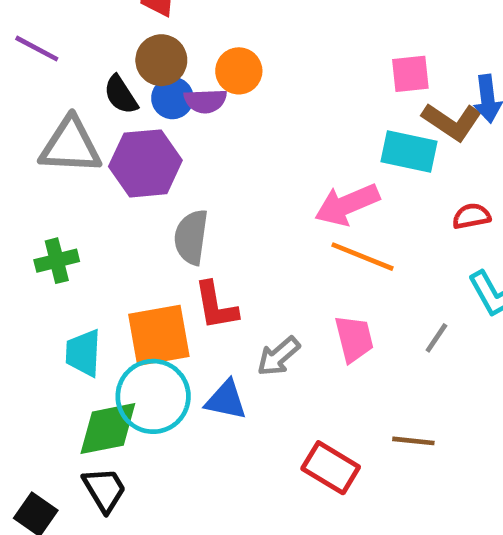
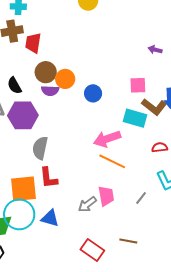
brown circle: (161, 60) -> (46, 72), moved
blue circle: (172, 98) -> (93, 93), moved
gray arrow: (278, 356) -> (87, 204), moved

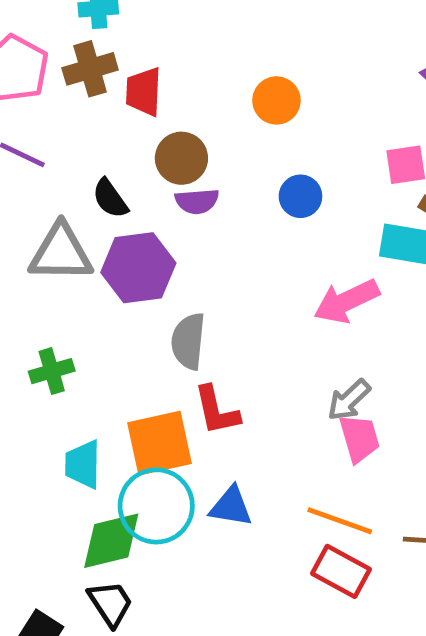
orange circle: (65, 79) -> (276, 100), moved
orange line: (112, 161) -> (340, 521), moved
gray arrow: (87, 204) -> (349, 400), moved

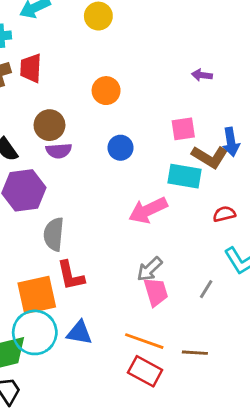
red trapezoid: (144, 92) -> (31, 68), moved

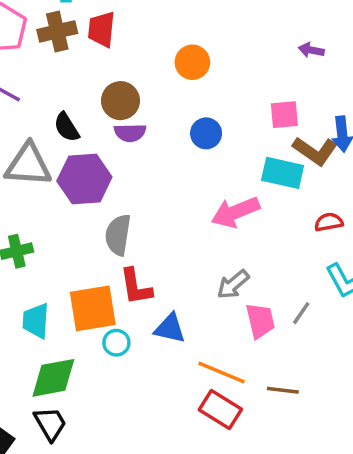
pink trapezoid: (156, 292) -> (260, 321), moved
cyan circle: (35, 332) -> (116, 343), moved, size x0.5
blue triangle: (79, 333) -> (170, 328), moved

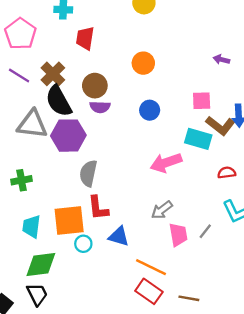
brown cross: (57, 31) -> (53, 74), moved, turned -35
black semicircle: (67, 127) -> (59, 101), size x1.6
brown line: (283, 390) -> (189, 298), moved

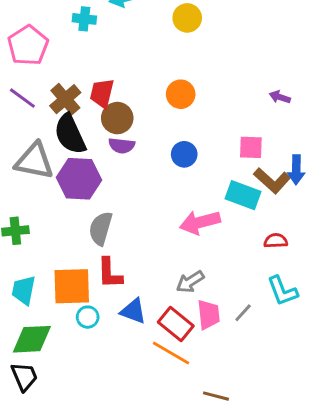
red trapezoid: (85, 38) -> (102, 93), moved
red rectangle: (149, 291) -> (176, 324), moved

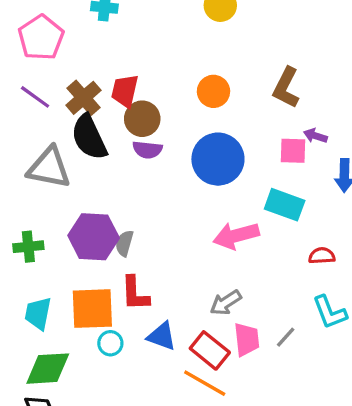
purple arrow: (280, 97) -> (315, 136), moved
blue circle: (184, 154) -> (218, 159), size x1.8
purple hexagon: (79, 179) -> (94, 237), moved
brown L-shape: (272, 181) -> (286, 88), moved, turned 75
gray semicircle: (101, 228) -> (124, 243), size x0.7

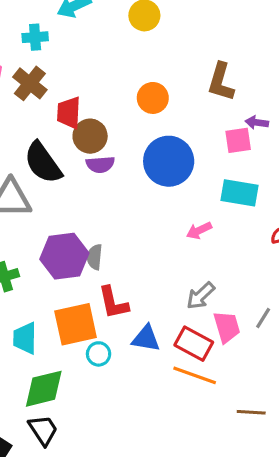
brown cross: (84, 98) -> (30, 83), moved
pink arrow: (236, 236) -> (199, 230), size x0.6

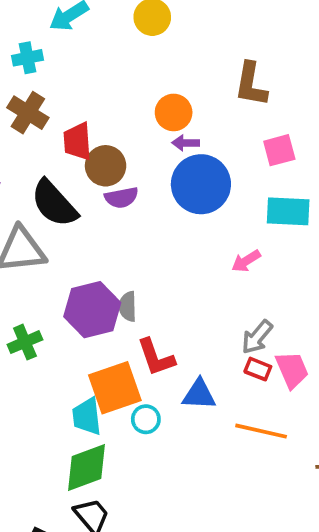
purple arrow: (257, 122) -> (186, 143), moved
cyan trapezoid: (25, 338) -> (87, 416), moved
red rectangle: (194, 344) -> (258, 369), moved, size x0.6

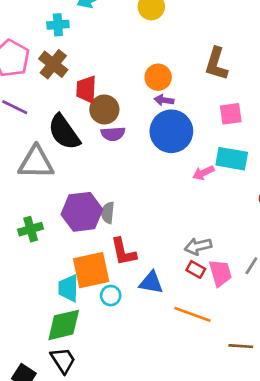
pink arrow: (246, 261) -> (203, 173), moved
gray arrow: (257, 337) -> (198, 246), turned 30

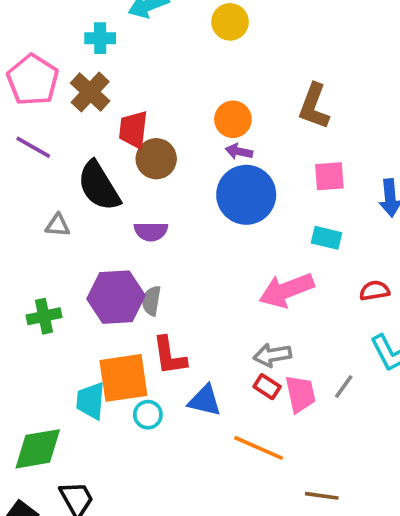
purple semicircle: (113, 134) -> (151, 231), moved
cyan rectangle: (232, 159) -> (326, 238), size x0.7
gray triangle: (36, 162) -> (58, 225), size x0.5
pink arrow: (203, 173) -> (287, 290), moved, size x1.8
green diamond: (64, 325) -> (38, 449), moved

